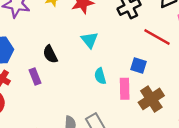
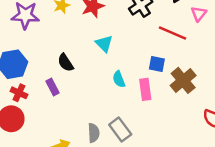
brown cross: (151, 99) -> (183, 80), moved

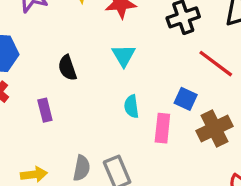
purple rectangle: (52, 87) -> (45, 110), moved

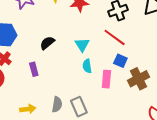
cyan triangle: (124, 55) -> (82, 45), moved
red line: (216, 64) -> (115, 37), moved
black semicircle: (67, 68) -> (47, 43), turned 70

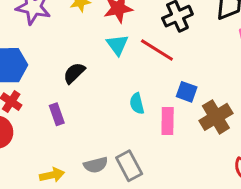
red line: (115, 37) -> (157, 50), moved
cyan triangle: (82, 45) -> (117, 45), moved
gray semicircle: (57, 105) -> (96, 165), turned 70

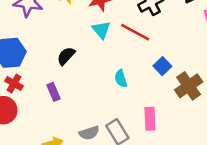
blue square: (187, 92) -> (162, 66), turned 30
pink rectangle: (168, 121) -> (150, 119), moved

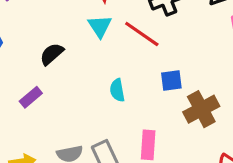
blue square: (162, 66) -> (171, 81), turned 30
purple rectangle: (53, 92) -> (31, 97), turned 66

